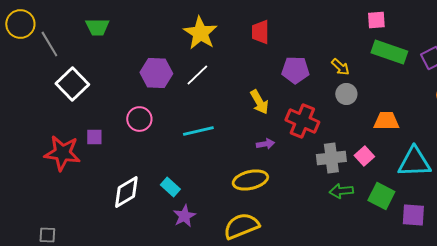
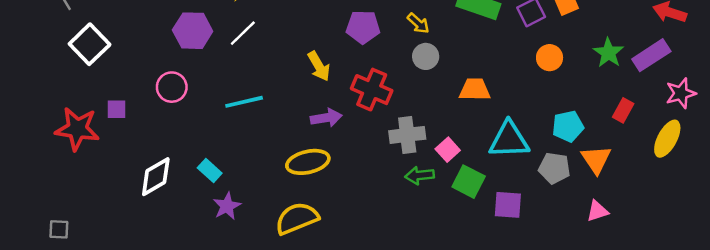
purple arrow: (265, 144) -> (326, 118), size x1.4
pink square: (364, 156) -> (448, 150), moved

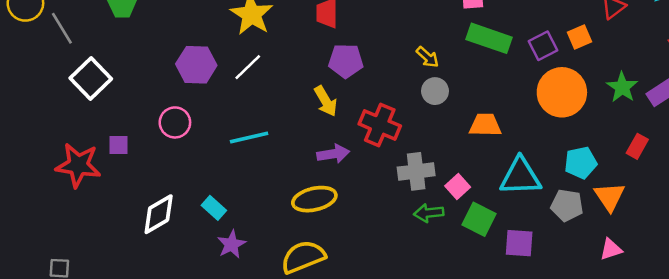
purple pentagon: (363, 27) -> (346, 61), moved
orange circle: (550, 58) -> (562, 92), size x1.8

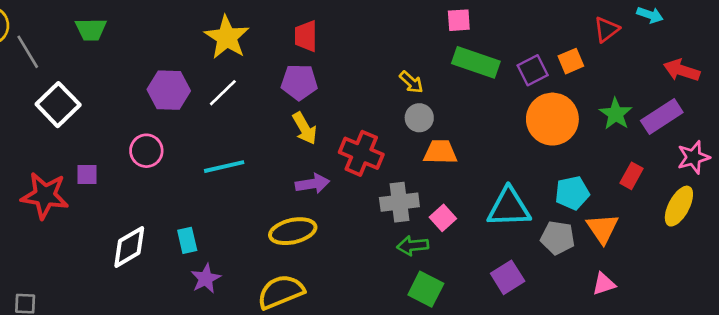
purple pentagon: (346, 61) -> (299, 82), moved
orange trapezoid: (485, 125) -> (440, 152), moved
cyan rectangle: (214, 208) -> (187, 240), turned 35
green square: (479, 219) -> (426, 289), moved
purple square: (519, 243) -> (508, 277), turned -36

